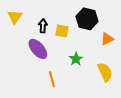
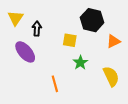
black arrow: (43, 26) -> (37, 29), moved
yellow square: (62, 31) -> (70, 40), moved
purple ellipse: (38, 49) -> (25, 52), moved

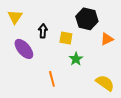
black arrow: (37, 29) -> (43, 31), moved
yellow semicircle: (111, 76) -> (105, 83), moved, turned -30

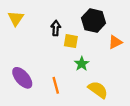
black arrow: (43, 31) -> (56, 28), moved
purple ellipse: (24, 49) -> (22, 78), moved
yellow semicircle: (105, 83) -> (98, 90), moved

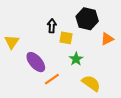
yellow triangle: (16, 18) -> (12, 42), moved
purple ellipse: (22, 78) -> (36, 62), moved
orange line: (56, 85) -> (52, 79), turned 70

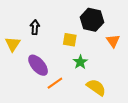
black arrow: (52, 26) -> (35, 27), moved
orange triangle: (107, 39) -> (113, 41), turned -40

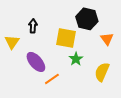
yellow square: (70, 40) -> (66, 38), size x1.5
yellow semicircle: (96, 87) -> (102, 72), moved, turned -102

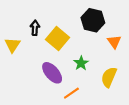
yellow square: (66, 38) -> (57, 39), moved, turned 30
purple ellipse: (36, 62) -> (52, 73), moved
orange line: (52, 79) -> (71, 93), moved

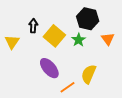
green star: (81, 63) -> (79, 40), moved
yellow semicircle: (109, 77) -> (89, 74), moved

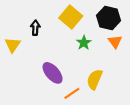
black hexagon: (88, 19) -> (109, 18), moved
yellow square: (54, 36) -> (71, 17), moved

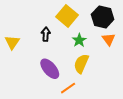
black arrow: (35, 28) -> (46, 34), moved
yellow semicircle: (95, 79) -> (81, 64), moved

